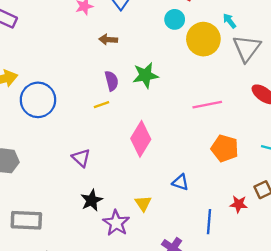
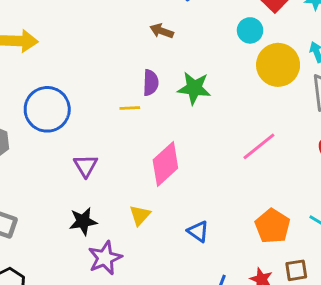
blue circle: (38, 100) -> (47, 109), moved
pink line: (207, 105) -> (259, 146), turned -44
orange pentagon: (225, 148) -> (272, 226), moved
yellow triangle: (143, 203) -> (140, 215), moved

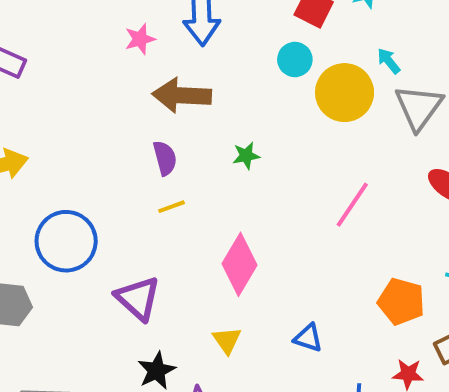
brown arrow: (162, 31) -> (182, 95), size x1.8
purple semicircle: (151, 83) -> (165, 158), moved
green star: (194, 88) -> (246, 156), size x0.6
purple triangle: (86, 166) -> (138, 298), size x1.4

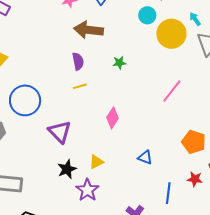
pink diamond: (239, 264) -> (112, 118), size x0.7
yellow triangle: (227, 340) -> (96, 162), moved, turned 35

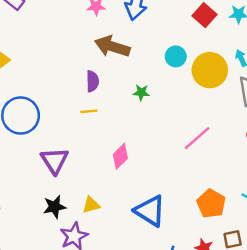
cyan circle: (147, 15) -> (176, 56), moved
blue triangle: (145, 157) -> (150, 211), size x1.8

